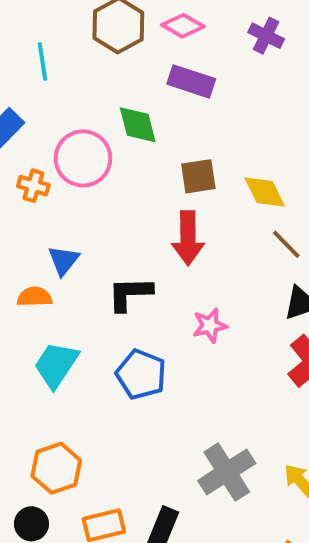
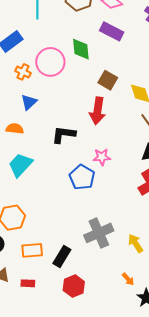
brown square: (198, 176) -> (108, 80), turned 30
blue triangle: (63, 260) -> (29, 102), moved
blue pentagon: (141, 374) -> (82, 177), moved

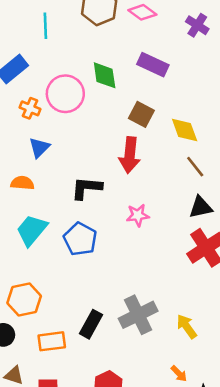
purple rectangle: (112, 31) -> (153, 65), moved
blue pentagon: (82, 177) -> (80, 239), moved
black rectangle: (62, 257) -> (91, 324), moved

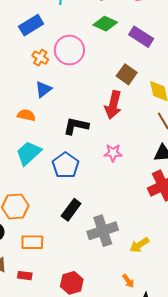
green diamond: (105, 75) -> (105, 24), moved, turned -65
black rectangle: (91, 324) -> (71, 210), moved
yellow arrow: (187, 326) -> (139, 245), turned -96

